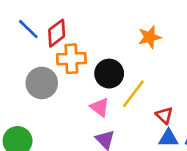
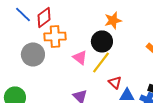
black circle: (109, 74) -> (102, 41), moved
pink triangle: (100, 107) -> (80, 57), moved
red triangle: (164, 115) -> (115, 82), moved

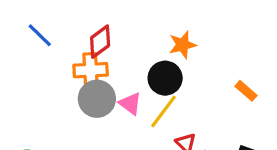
red diamond: (44, 17) -> (100, 42), moved
gray circle: (33, 54) -> (97, 99), moved

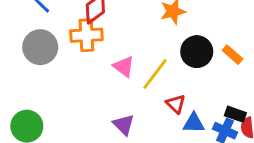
black circle: (165, 78) -> (197, 52), moved
gray circle: (97, 99) -> (40, 47), moved

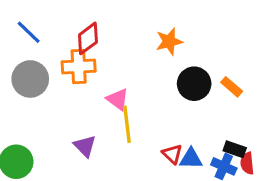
yellow line: (155, 74) -> (127, 124), moved, turned -44
red triangle: (176, 104) -> (172, 154), moved
purple triangle: (124, 125) -> (85, 146), moved

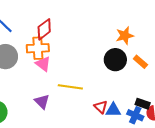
orange star: (169, 42) -> (125, 36), moved
pink triangle: (118, 99) -> (43, 64), moved
yellow line: (127, 124) -> (70, 87), turned -75

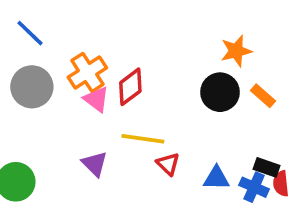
red diamond: (44, 29) -> (130, 87), moved
orange cross: (38, 48) -> (87, 72), turned -30
red triangle: (101, 107) -> (168, 164), moved

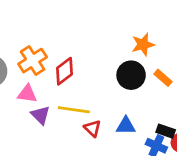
pink triangle: (96, 99) -> (27, 94), moved, turned -30
purple triangle: (95, 164) -> (41, 115), moved
blue triangle: (216, 178) -> (126, 126), moved

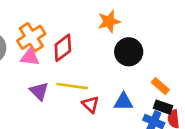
orange star: (143, 45) -> (109, 21), moved
orange rectangle: (163, 78) -> (160, 86), moved
pink triangle: (27, 94) -> (30, 57), moved

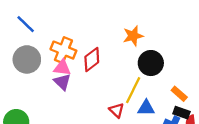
orange cross: (31, 37) -> (63, 50), turned -35
yellow line: (72, 86) -> (133, 90), moved, turned -72
purple triangle: (39, 91) -> (62, 82), moved

